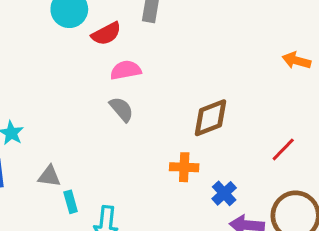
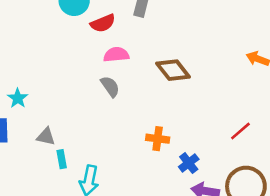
brown diamond: (210, 118) -> (173, 70), moved, turned 68

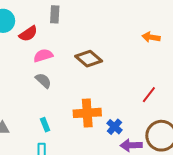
orange cross: (158, 139) -> (87, 113), size x1.5
cyan rectangle: (62, 159) -> (45, 125), moved

